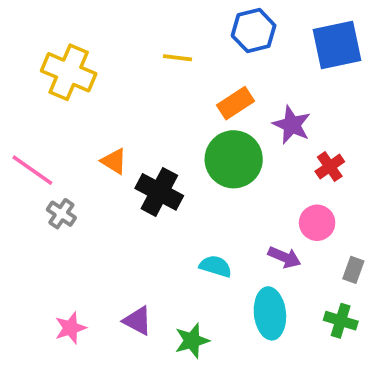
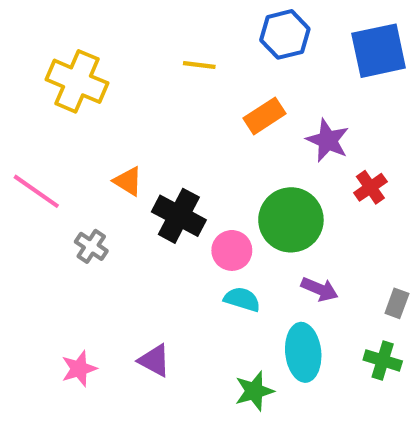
green circle: (234, 159) -> (291, 220), moved
gray cross: (61, 214) -> (91, 246), moved
pink circle: (317, 223) -> (232, 250), moved
green star: (192, 341) -> (254, 391), moved

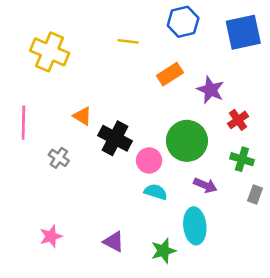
pink line: (36, 191) -> (23, 123), turned 56
purple triangle: (154, 360) -> (114, 242), moved
green cross: (383, 360) -> (242, 159), moved

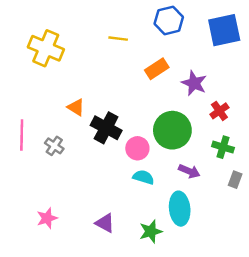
pink line: (23, 123) -> (22, 135), moved

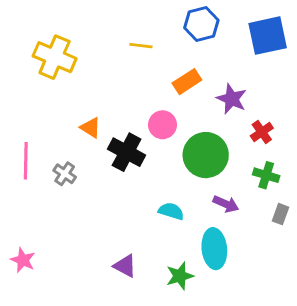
pink circle: (137, 148) -> (163, 125), moved
pink star: (47, 218) -> (23, 260), moved, turned -30

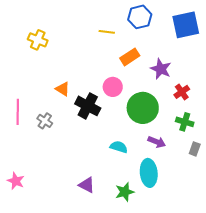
yellow line: (141, 46) -> (107, 32), moved
yellow cross: (55, 57) -> (38, 40), size x0.7

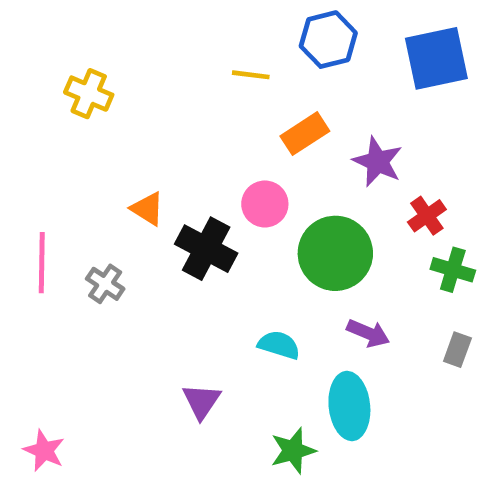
green cross: (185, 122) -> (453, 270), moved
pink star: (16, 181) -> (44, 451), moved
purple triangle: (87, 185) -> (201, 401), moved, turned 36

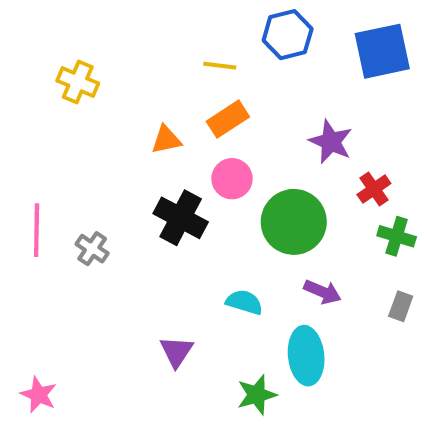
orange rectangle: (305, 134) -> (228, 119), moved
orange triangle: (147, 209) -> (166, 140), moved, turned -44

